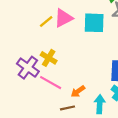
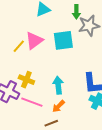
cyan arrow: (100, 104) -> (58, 85), moved

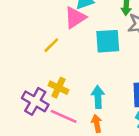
pink triangle: (34, 41) -> (75, 18), moved
orange arrow: (58, 106) -> (97, 124), turned 120

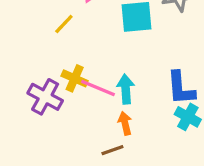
pink line: (64, 116) -> (98, 88), moved

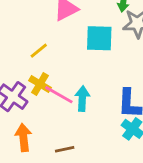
yellow line: (64, 24) -> (39, 51), moved
orange arrow: (125, 123) -> (23, 137), moved, size x1.4

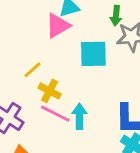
yellow cross: (40, 84) -> (50, 91), moved

